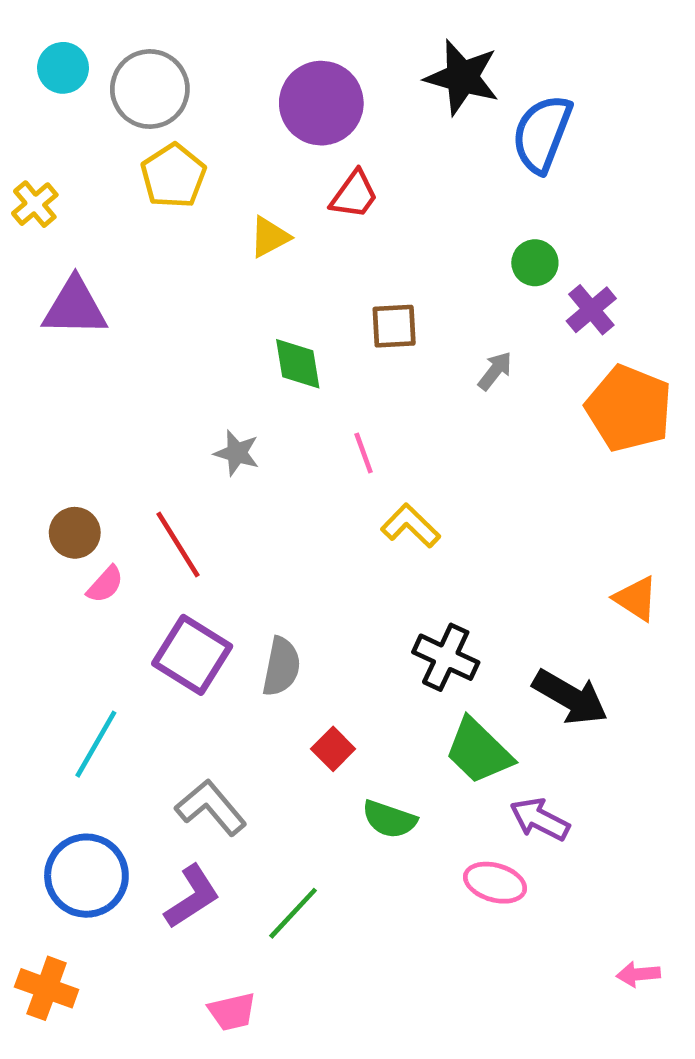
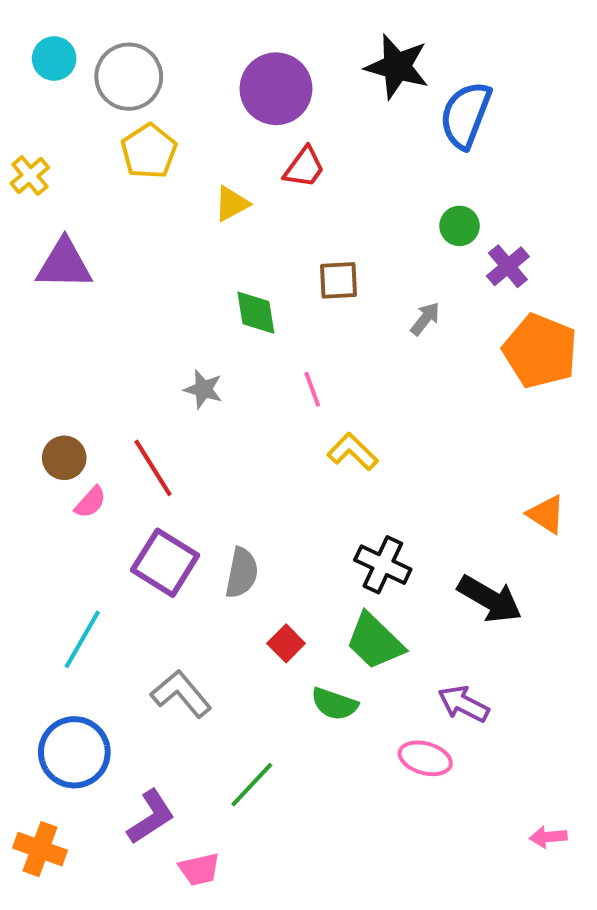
green trapezoid: (479, 751) -> (375, 641), moved
purple L-shape: (192, 897) -> (151, 817), moved

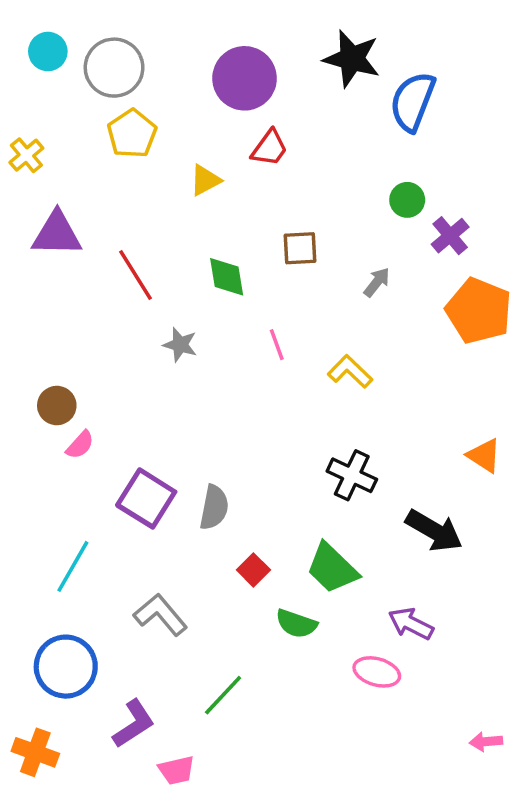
yellow L-shape: (353, 452) -> (350, 372), moved
red line: (153, 468) -> (135, 275), moved
black cross: (383, 565) -> (352, 475), moved

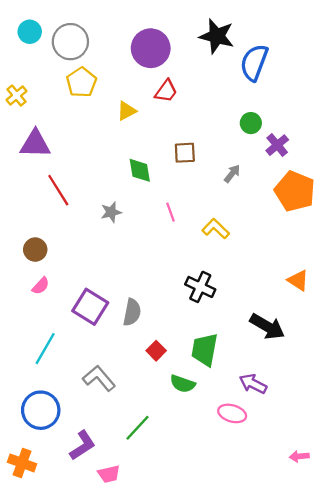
red line: (135, 275) -> (58, 190), moved
gray star: (180, 345) -> (111, 212), turned -30
pink semicircle: (80, 445) -> (41, 286), moved
black cross: (352, 475) -> (200, 287), moved
green trapezoid: (332, 568) -> (205, 350), turned 56

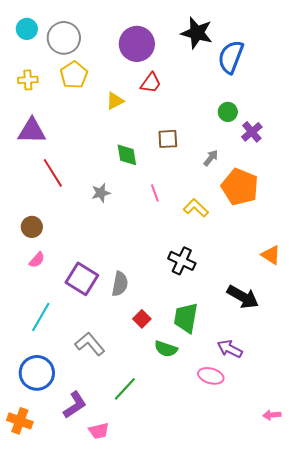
yellow cross: (16, 96) -> (28, 80), moved, turned 36
orange pentagon: (295, 191) -> (240, 187), moved

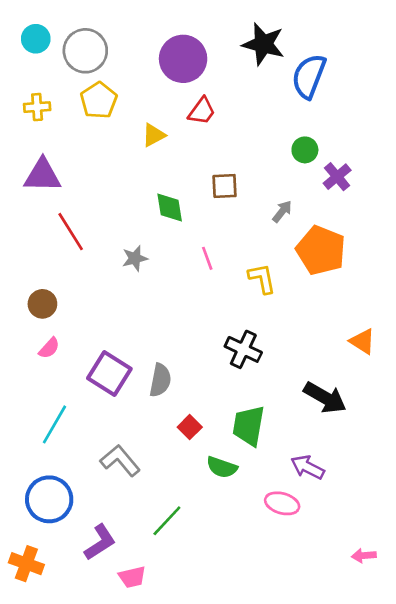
yellow L-shape: (196, 208) -> (262, 278), turned 35

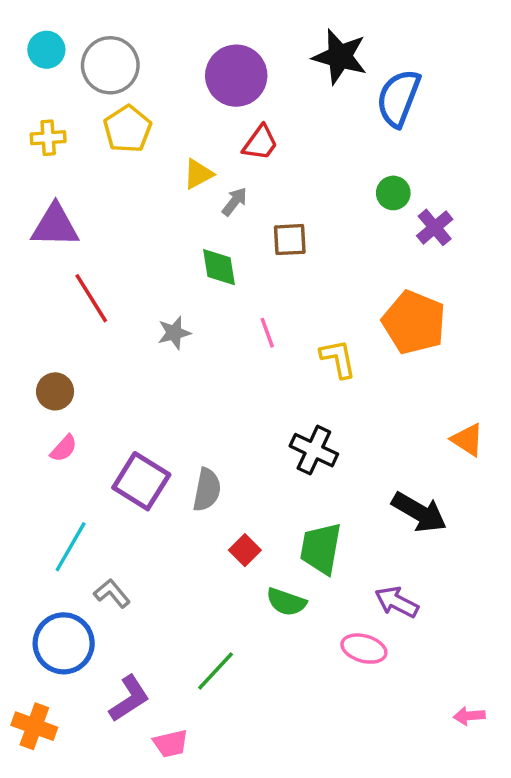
gray arrow: (282, 211) -> (234, 202), moved
gray L-shape: (120, 461) -> (112, 593), moved, size x0.7

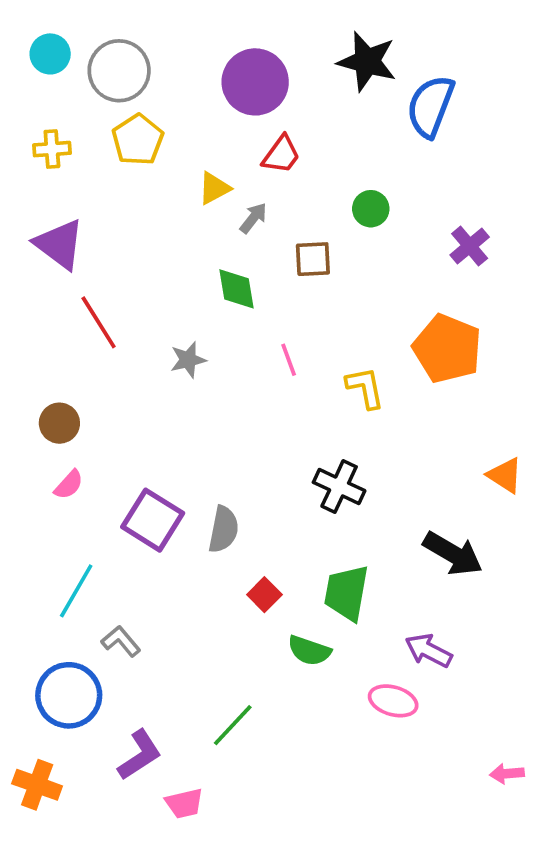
green circle: (393, 193) -> (371, 209), moved
purple triangle: (55, 226) -> (59, 244), turned 36

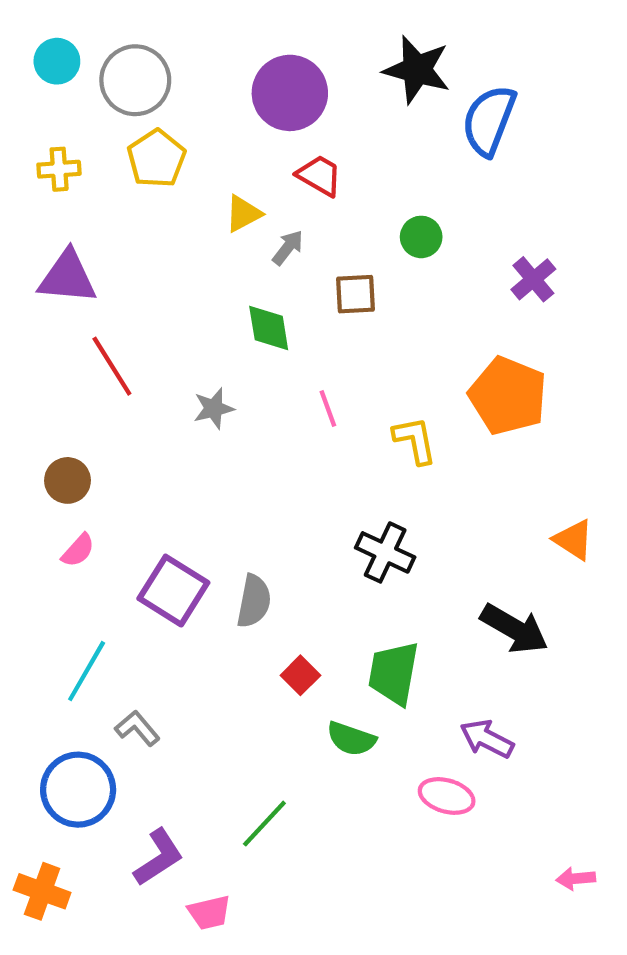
red trapezoid: (281, 155) -> (319, 176), turned -96
purple triangle: (59, 244) -> (67, 277), turned -32

